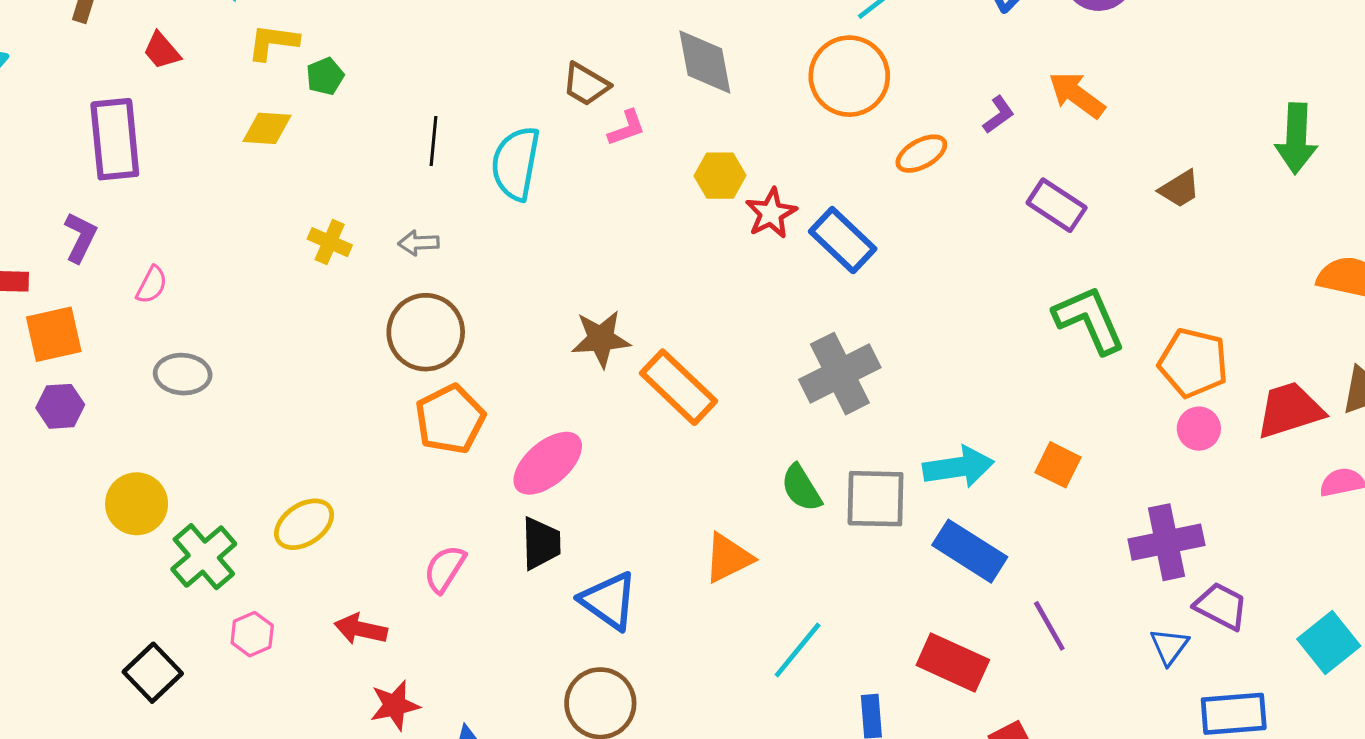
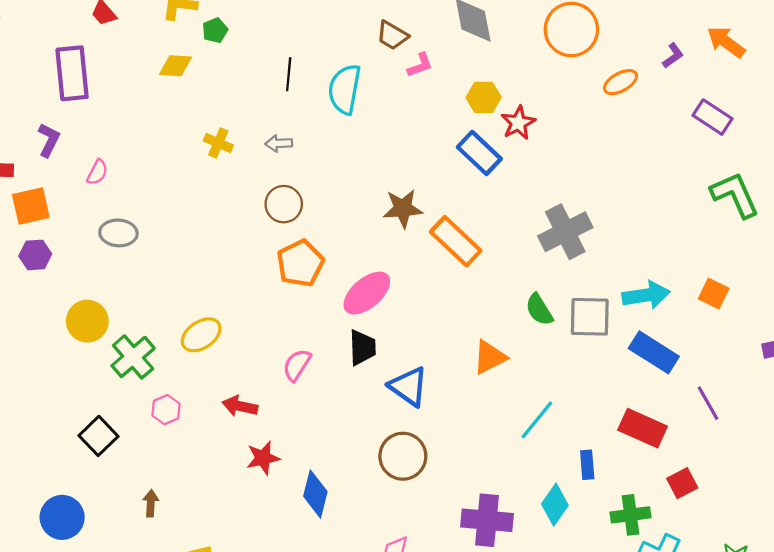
blue rectangle: (843, 240) -> (479, 153), moved
brown circle: (426, 332) -> (284, 204), size x0.7

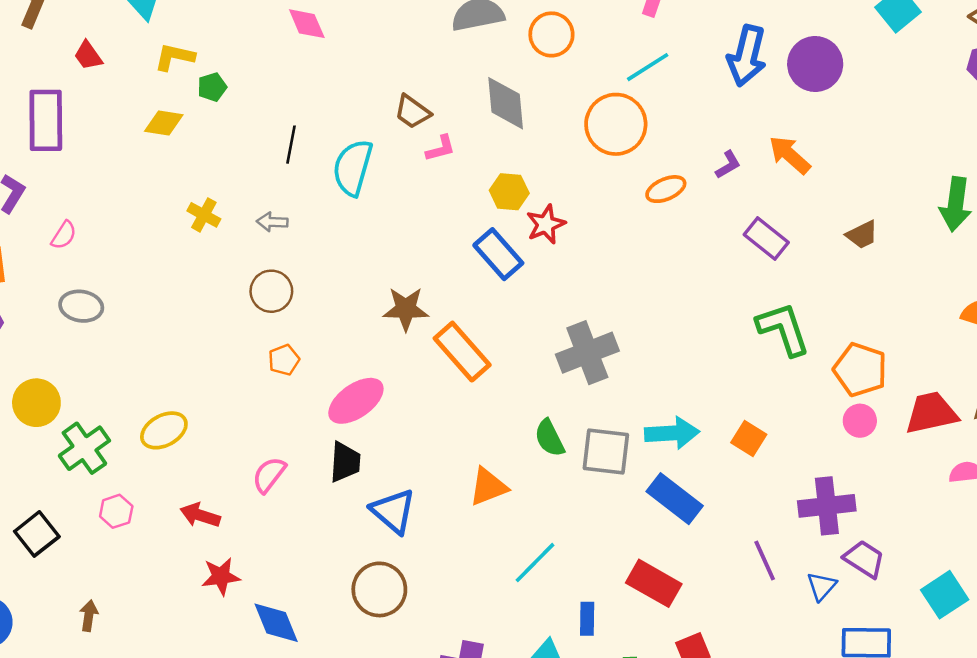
orange pentagon: (300, 263) -> (284, 360), size x0.6
purple line: (708, 403) -> (765, 561), moved
blue diamond: (315, 494) -> (276, 623), turned -42

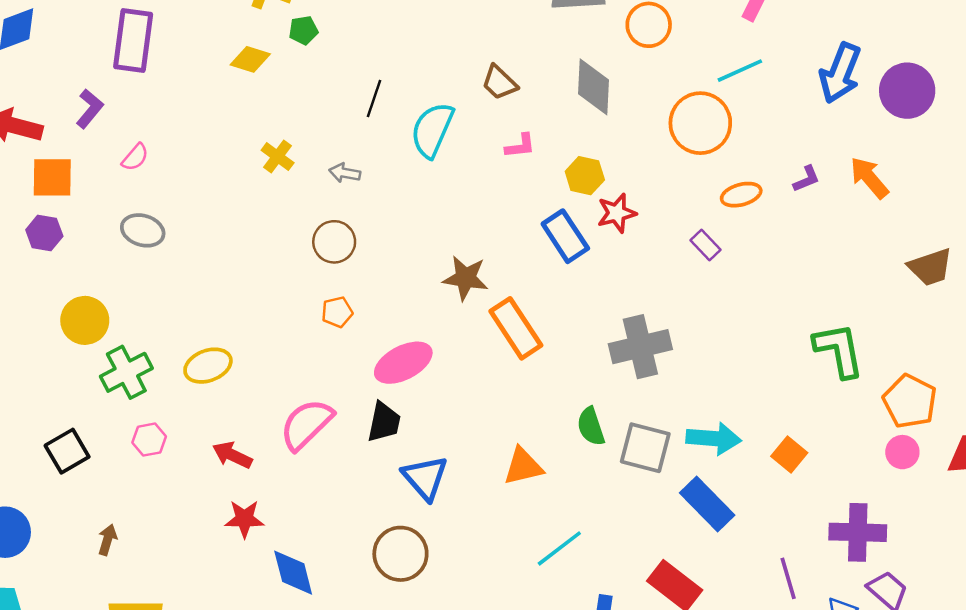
pink L-shape: (441, 148) -> (520, 146), moved
brown trapezoid: (862, 235) -> (930, 267), size x1.4
purple rectangle: (766, 239) -> (706, 245), moved, size x0.7
pink semicircle: (269, 475) -> (306, 424), size x1.5

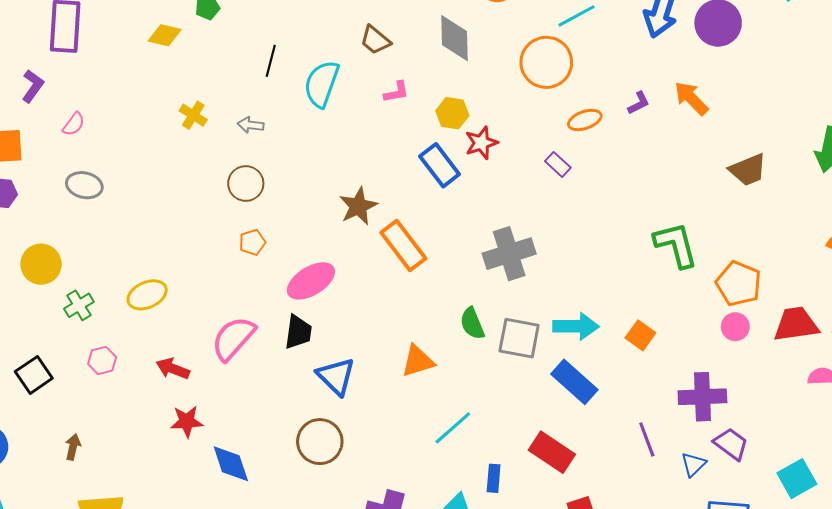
brown star: (466, 278) -> (358, 206), turned -30
green cross: (126, 372) -> (79, 305), size x0.7

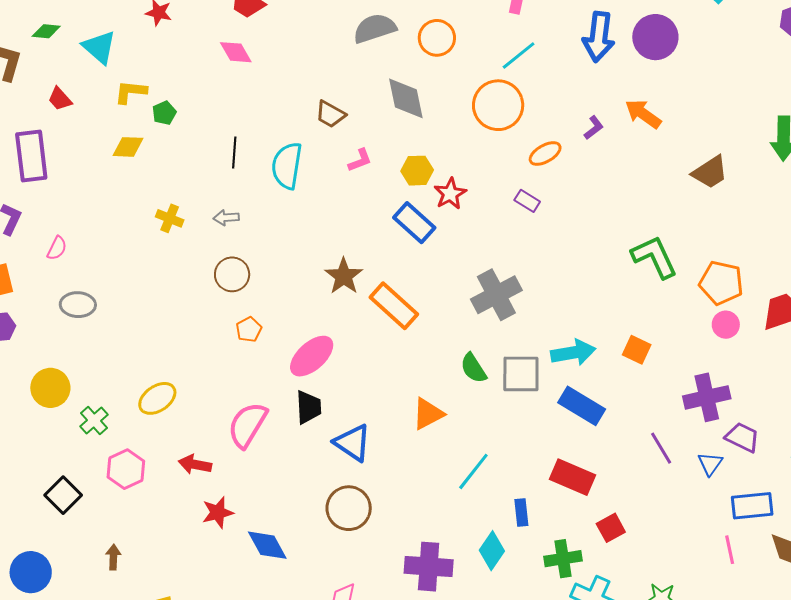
pink hexagon: (102, 360) -> (126, 469), size x1.4

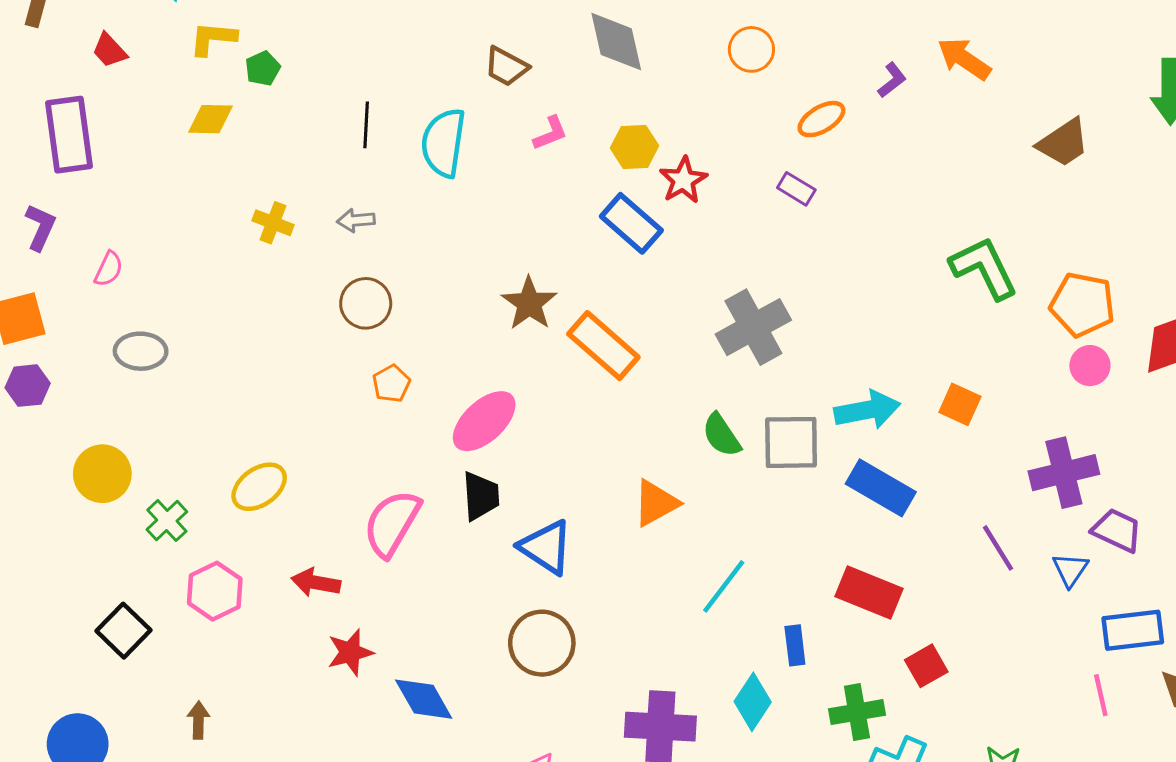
orange circle: (498, 105) -> (751, 49), size x0.6

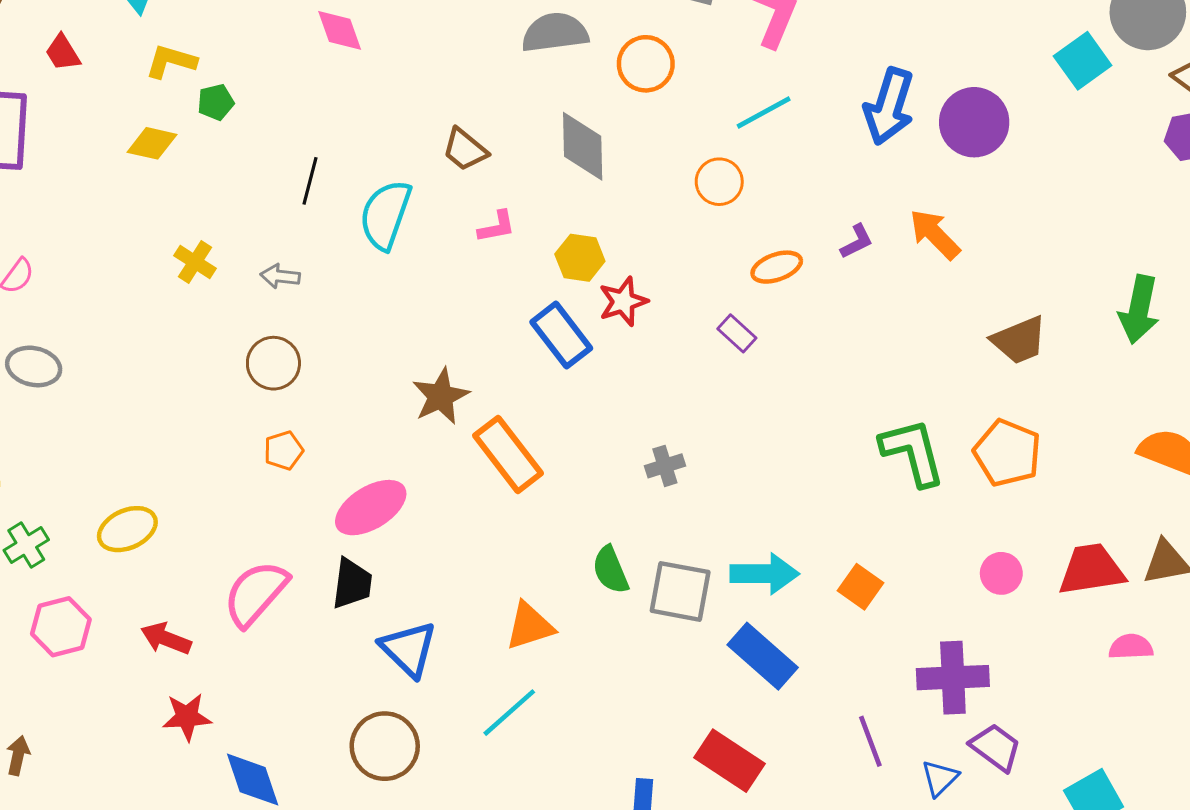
orange pentagon: (1082, 304) -> (1007, 453), moved
gray cross: (753, 327) -> (665, 466), size x0.5
cyan line: (724, 586) -> (509, 713), moved

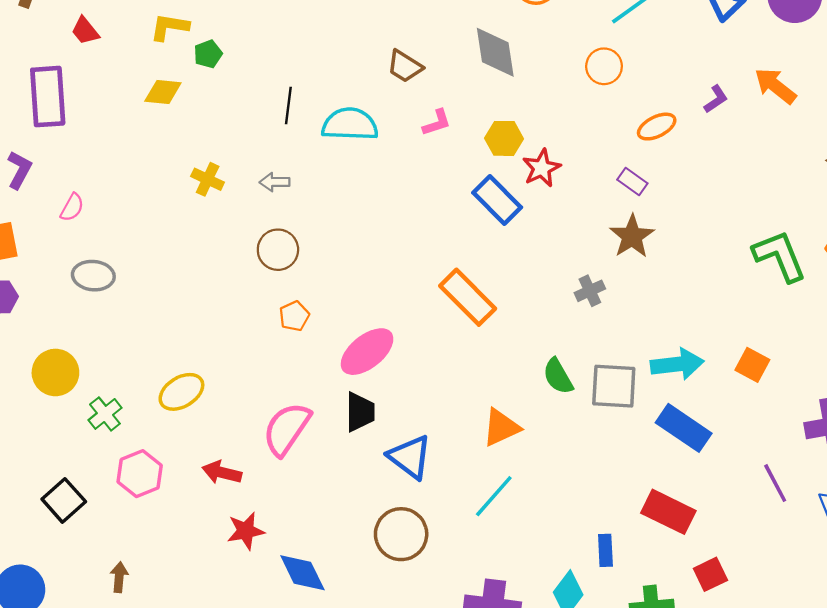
cyan semicircle: (385, 215) -> (350, 124), turned 80
brown star: (441, 396) -> (632, 236), moved

